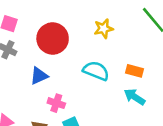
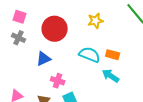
orange rectangle: (135, 71) -> (113, 55), moved
cyan arrow: (135, 97) -> (111, 76), moved

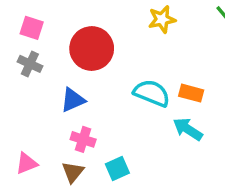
yellow star: (96, 21) -> (162, 19), moved
pink cross: (58, 81) -> (83, 139), moved

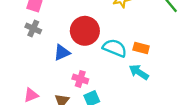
red circle: (92, 48) -> (85, 31), moved
pink cross: (83, 139) -> (80, 79), moved

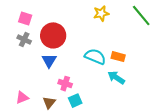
red circle: (85, 31) -> (53, 35), moved
blue triangle: (62, 53) -> (49, 61), turned -35

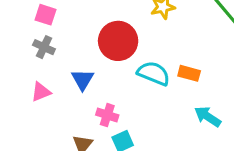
red circle: (53, 35) -> (118, 41), moved
cyan arrow: (116, 78) -> (208, 117), moved
pink triangle: (22, 98) -> (41, 92), moved

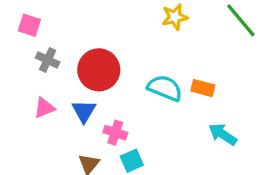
pink square: (46, 15) -> (29, 25), moved
red circle: (118, 41) -> (99, 70), moved
blue triangle: (83, 80) -> (84, 111), moved

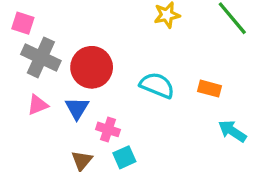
gray cross: (48, 60) -> (41, 57), size x1.6
orange rectangle: (203, 88) -> (209, 89), moved
cyan arrow: (223, 134) -> (232, 131), moved

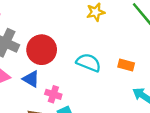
blue triangle: (77, 108) -> (31, 79), turned -30

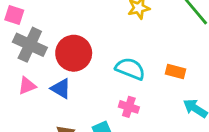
pink cross: (53, 94) -> (129, 107), moved

